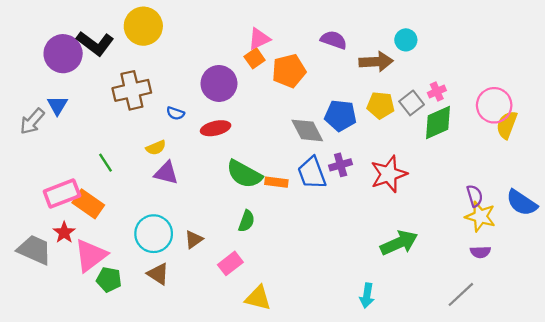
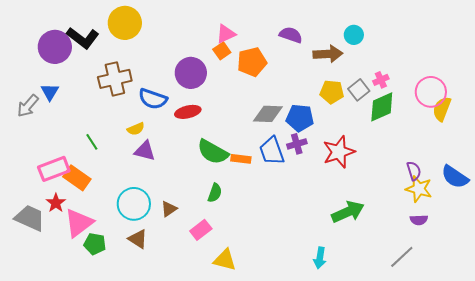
blue semicircle: (175, 113) -> (153, 99), size x1.8
blue pentagon: (341, 116) -> (300, 118), moved
gray diamond: (307, 130) -> (268, 114), turned -60

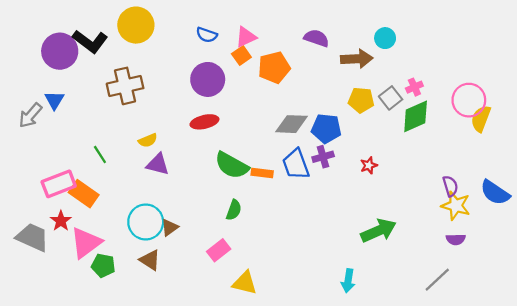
blue semicircle: (153, 99) -> (207, 35), moved, size x0.7
red star: (339, 152) -> (369, 165), size x0.5
brown triangle: (169, 209) -> (170, 227), moved

